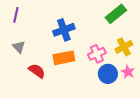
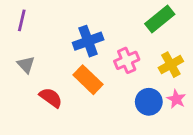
pink cross: (97, 54) -> (127, 60), moved
orange rectangle: (64, 58) -> (88, 80), turned 55

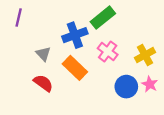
green rectangle: (160, 19) -> (103, 18), moved
pink cross: (127, 60) -> (108, 51), turned -30
gray triangle: (26, 65) -> (43, 54), moved

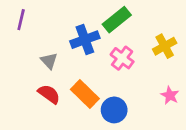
yellow cross: (145, 55) -> (165, 46), moved
orange rectangle: (75, 68) -> (85, 94), moved
blue circle: (126, 87) -> (114, 110), moved

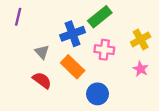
pink cross: (122, 58) -> (104, 50), turned -30
orange rectangle: (85, 94) -> (73, 67), moved
pink star: (170, 95) -> (141, 69), moved

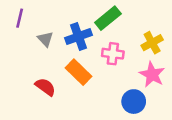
gray triangle: (42, 52) -> (45, 39), moved
pink star: (141, 69) -> (152, 75), size x1.5
blue circle: (98, 94) -> (134, 102), moved

